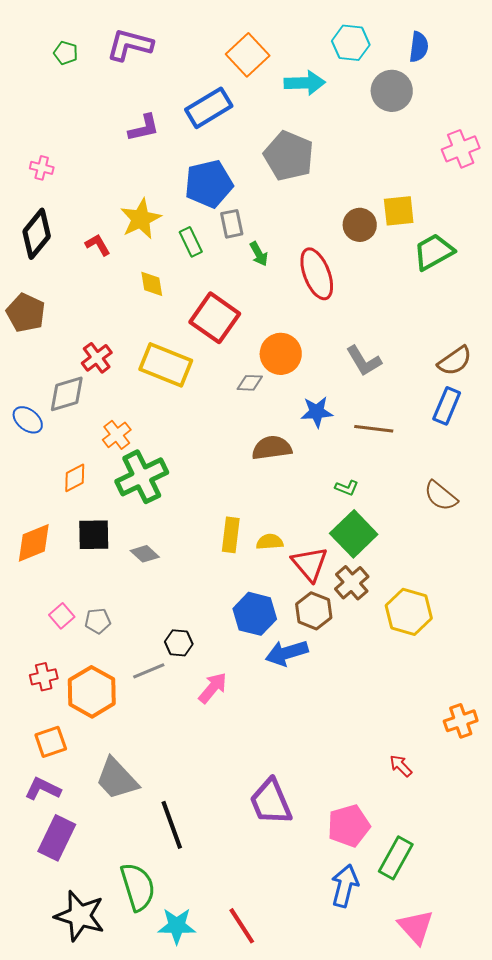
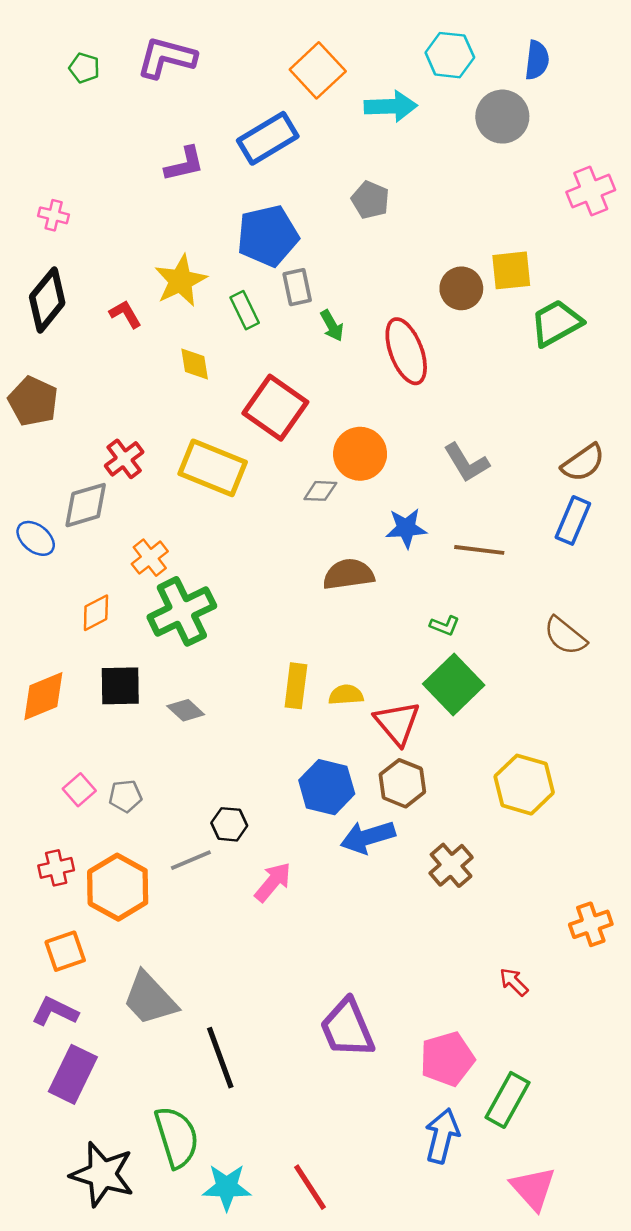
gray pentagon: (289, 156) -> (370, 200), size x0.6
brown cross: (352, 583) -> (451, 865), moved

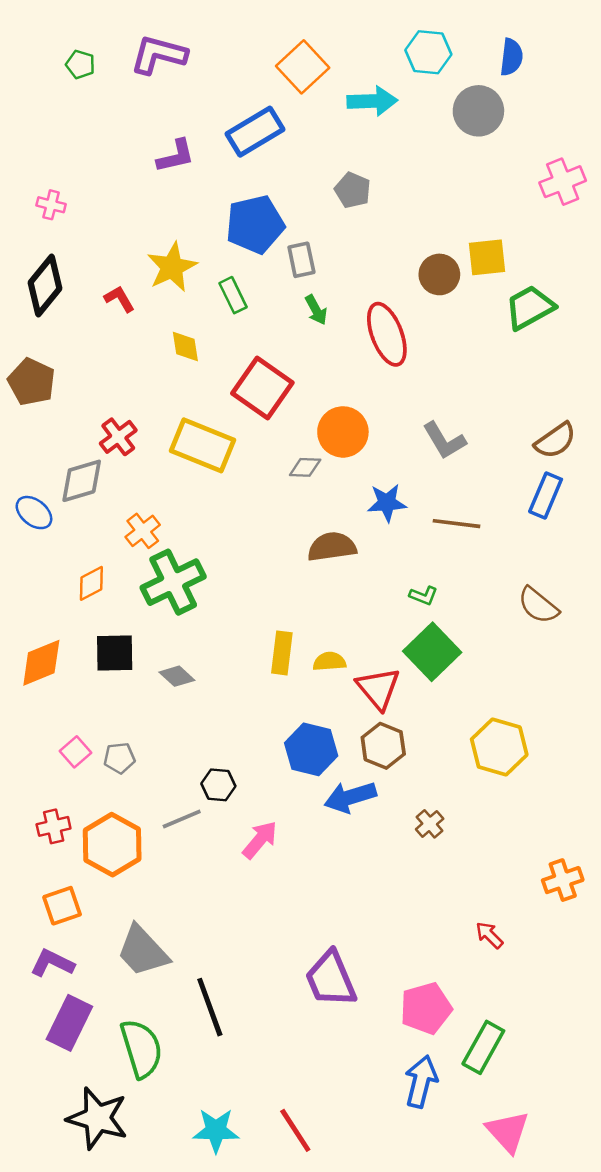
gray rectangle: (297, 287) -> (301, 260), moved
brown cross: (451, 865) -> (430, 824), size x0.7
green semicircle: (177, 1137) -> (141, 1049), moved

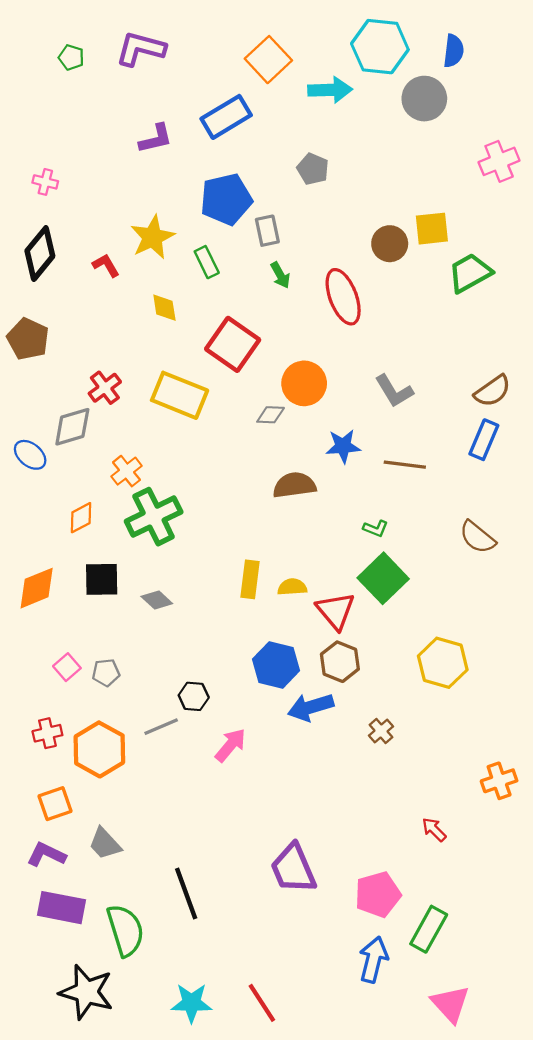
cyan hexagon: (428, 52) -> (380, 47), size x1.4
gray trapezoid: (143, 951) -> (105, 844), moved, size x0.7
purple rectangle: (69, 1023) -> (62, 908), turned 75

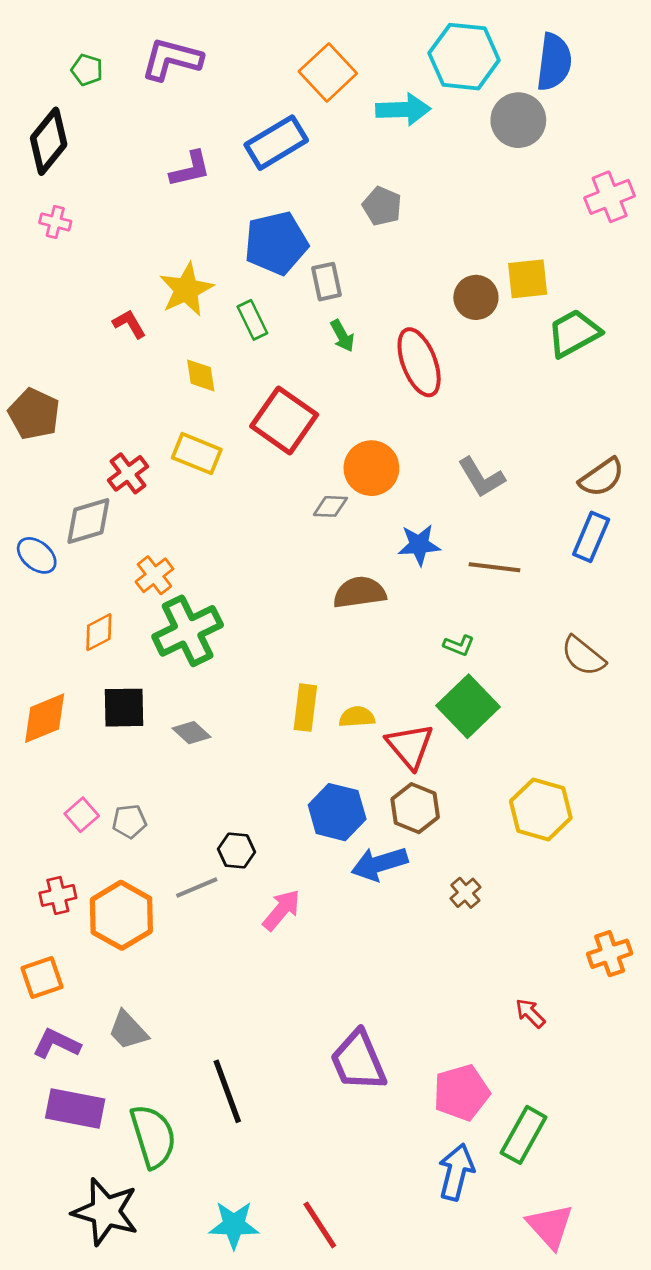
blue semicircle: (454, 51) -> (554, 62), size x1.4
black diamond: (40, 253) -> (49, 141), moved
yellow rectangle: (180, 395) -> (197, 454), moved, size x0.7
orange square: (55, 804) -> (42, 977), moved

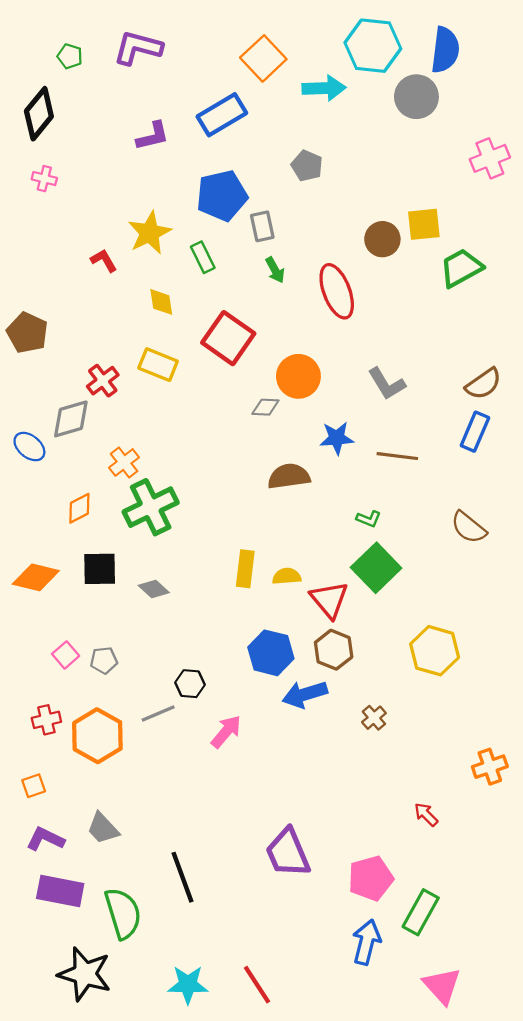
orange diamond: (45, 718) -> (36, 577), turned 36
orange square: (42, 977) -> (34, 786), size x0.7

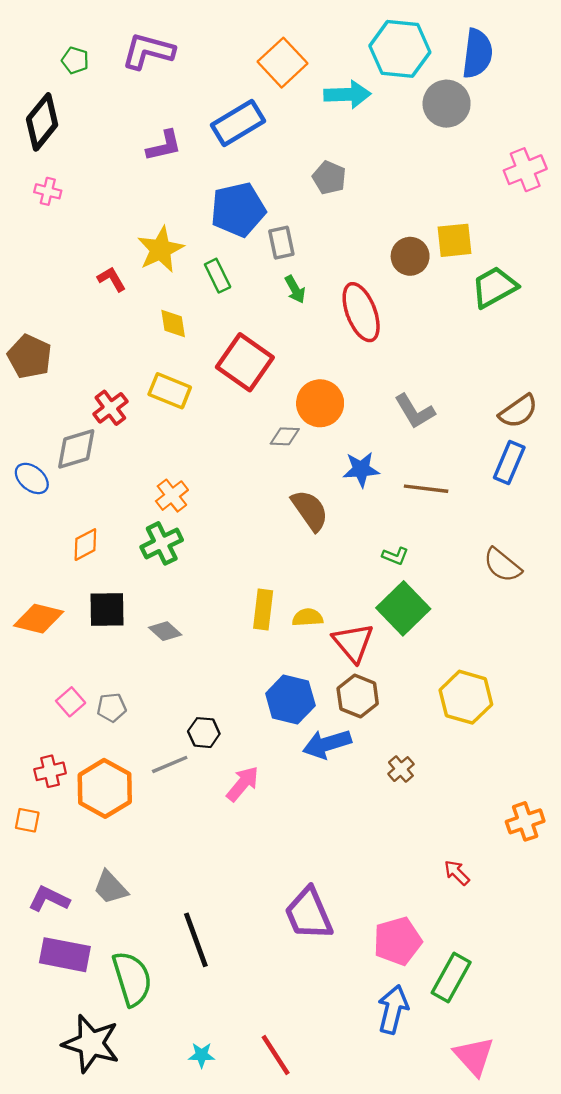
orange cross: (124, 462) -> (172, 496), moved
brown semicircle: (289, 476) -> (310, 510), turned 63
green cross: (151, 507) -> (162, 543), size x0.7
orange square: (34, 786) -> (27, 820), moved, turned 30
cyan star: (188, 985) -> (202, 1055), size x0.6

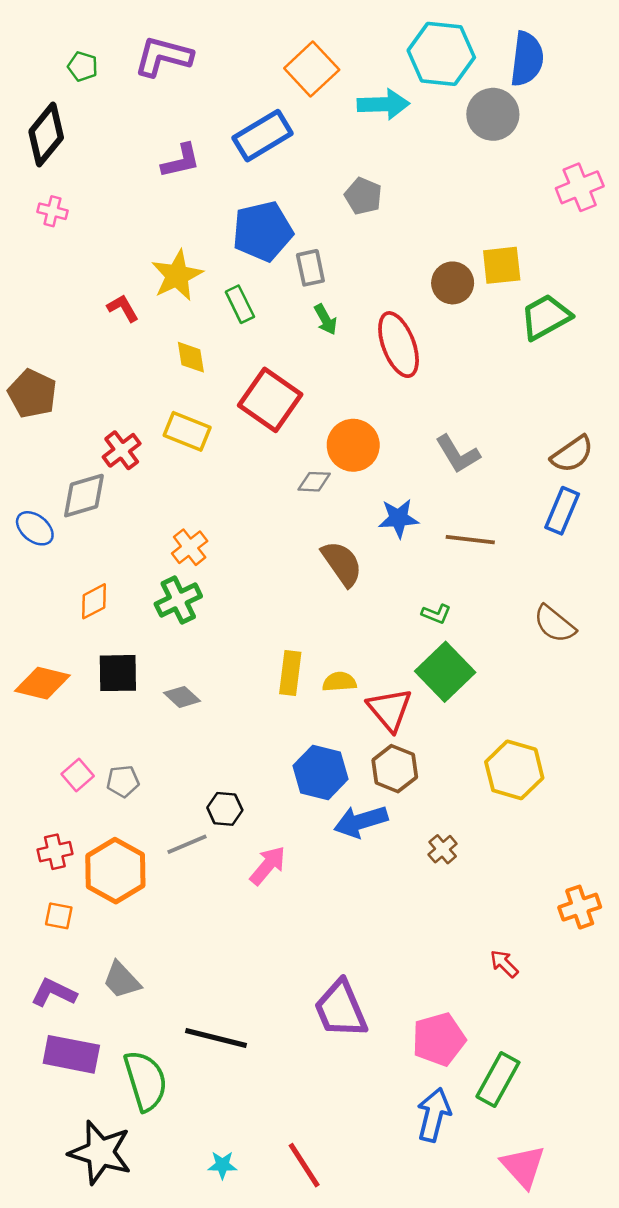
orange square: (27, 820) -> (59, 916), moved
black line: (196, 940) -> (216, 1038), turned -56

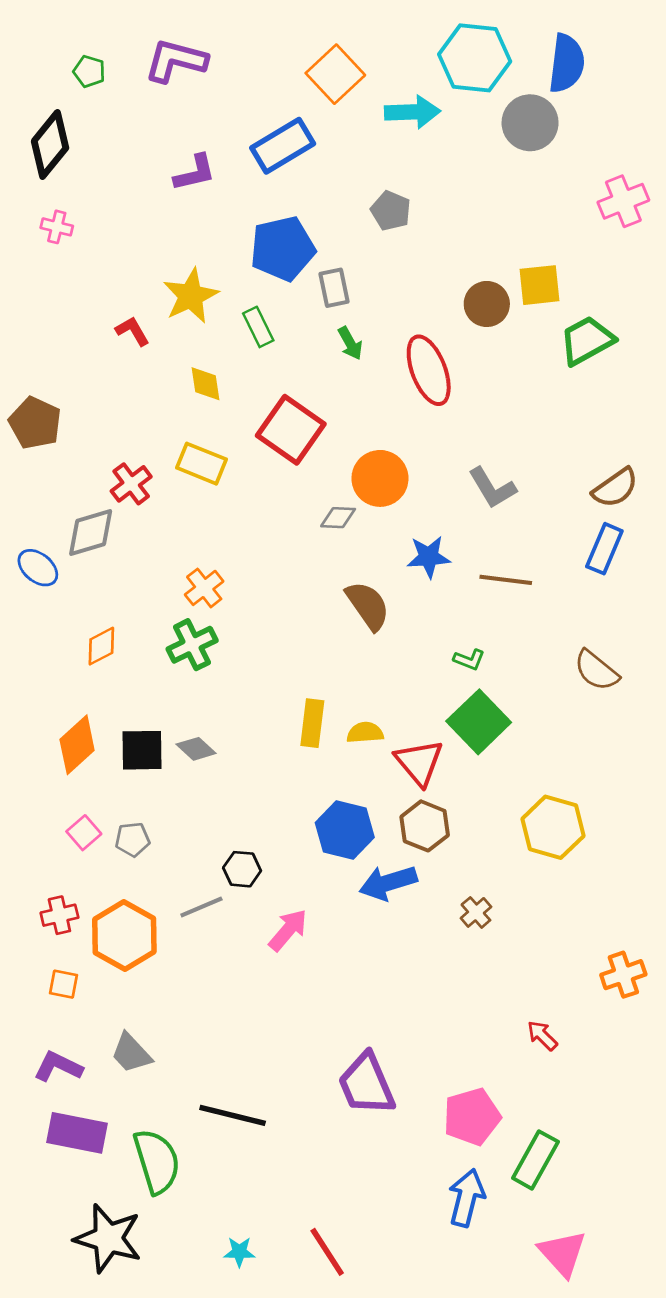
black square: (118, 673) -> (142, 750), moved
orange diamond: (42, 683) -> (77, 745), moved, turned -56

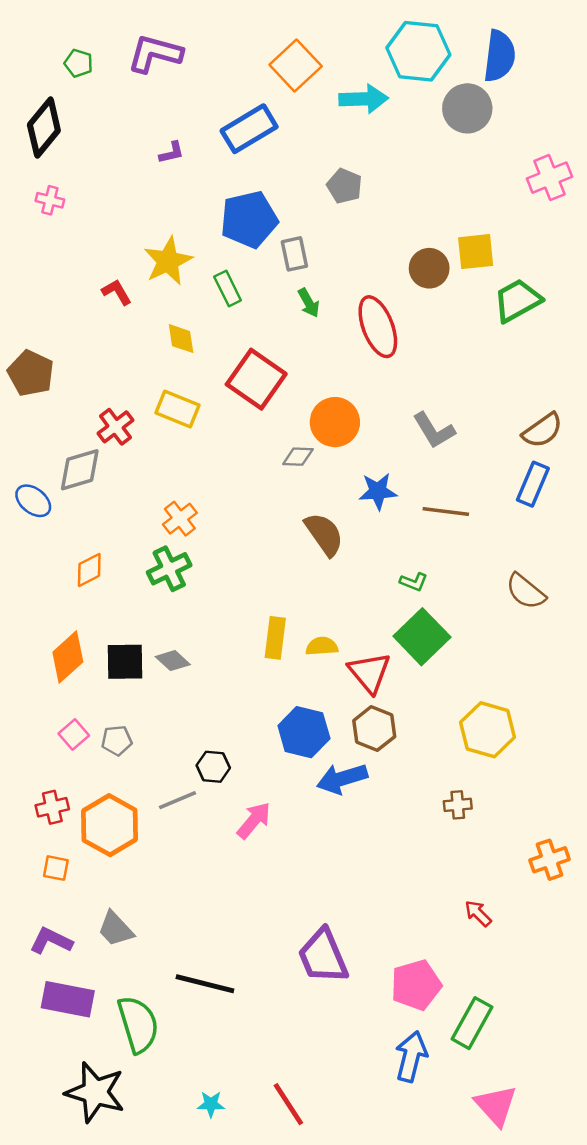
purple L-shape: (195, 173) -> (172, 153), size x0.7
brown cross: (476, 912) -> (458, 805), moved, turned 36

